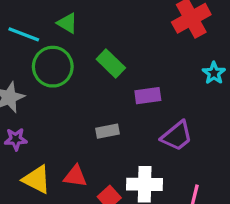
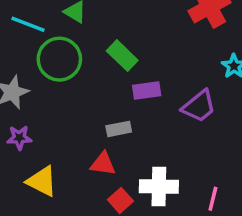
purple rectangle: (148, 96) -> (147, 91), moved
purple trapezoid: (177, 136) -> (199, 106), moved
red triangle: (75, 176) -> (103, 164), moved

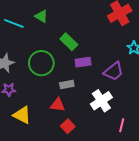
green circle: (59, 59) -> (41, 63), moved
white cross: (159, 187) -> (101, 101), moved, turned -35

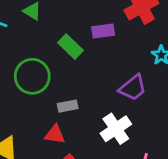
purple rectangle: (83, 62) -> (103, 31), moved

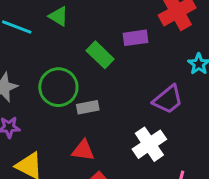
gray rectangle: (68, 106) -> (88, 107), moved

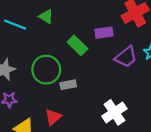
purple trapezoid: (168, 99) -> (126, 57), moved
red triangle: (83, 150) -> (53, 117), moved, turned -48

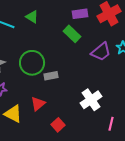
purple rectangle: (104, 33) -> (80, 14), moved
green rectangle: (77, 45) -> (72, 34), moved

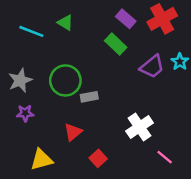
purple rectangle: (80, 14) -> (126, 19), turned 49
yellow triangle: (13, 114) -> (41, 160), moved, turned -42
pink line: (111, 124) -> (165, 157), turned -64

